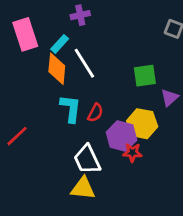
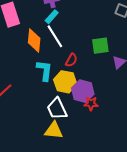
cyan rectangle: (60, 44) -> (52, 17), moved
red semicircle: (95, 113) -> (71, 60), moved
yellow hexagon: (142, 124) -> (65, 82), moved

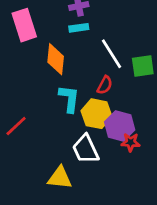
cyan rectangle: (52, 17) -> (79, 28), turned 40
white line: (55, 36) -> (111, 54), moved
yellow triangle: (54, 130) -> (60, 178), moved

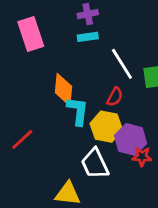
orange diamond: (56, 59) -> (64, 90), moved

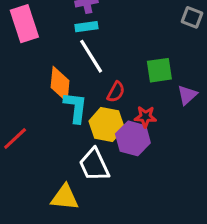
white line: (122, 64) -> (91, 56), moved
red star: (142, 157) -> (145, 117), moved

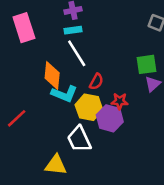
green square: (159, 70) -> (147, 64), moved
cyan L-shape: (76, 107) -> (64, 94), turned 105

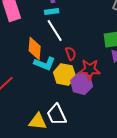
red semicircle: (96, 82) -> (71, 54), turned -48
red star: (120, 101) -> (90, 70), size x1.5
white trapezoid: (79, 139) -> (57, 115), moved

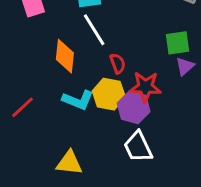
cyan L-shape: (45, 64) -> (78, 100), moved
white trapezoid: (57, 115) -> (138, 147), moved

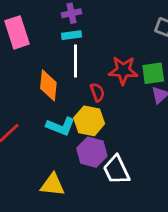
white line: (94, 30) -> (76, 61), turned 32
red star: (145, 87) -> (123, 70), moved
purple hexagon: (134, 107) -> (92, 152), moved

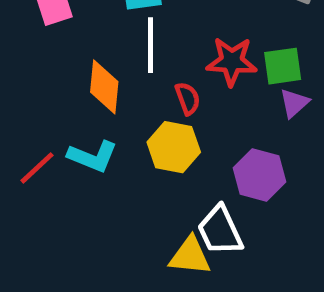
cyan L-shape: (61, 126) -> (93, 156), moved
purple hexagon: (92, 152) -> (259, 175), moved
yellow triangle: (52, 185) -> (190, 256), moved

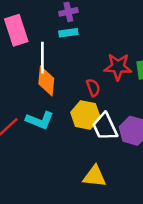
white line: (151, 45) -> (42, 58), moved
white trapezoid: (220, 230) -> (105, 127), moved

